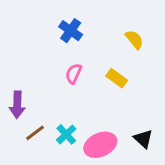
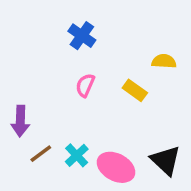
yellow semicircle: (134, 39) -> (164, 61), moved, turned -48
black triangle: (143, 139) -> (166, 160), size x1.4
pink ellipse: (100, 145) -> (116, 167), turned 52

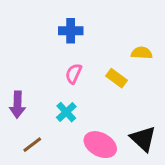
blue cross: (82, 36) -> (71, 31), turned -35
brown line: (41, 154) -> (32, 145), moved
cyan cross: (77, 155) -> (66, 112), moved

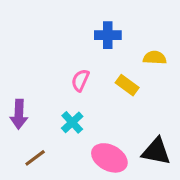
blue cross: (71, 31) -> (108, 35), moved
black triangle: (143, 139) -> (156, 151), turned -32

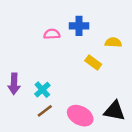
pink semicircle: (80, 80) -> (52, 34), moved, turned 63
cyan cross: (72, 122) -> (42, 90), moved
brown line: (35, 158) -> (45, 111), moved

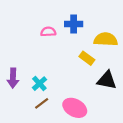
yellow semicircle: (113, 42) -> (106, 39), size x1.5
black triangle: (114, 111) -> (107, 80), moved

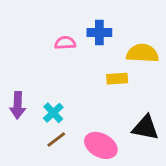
yellow rectangle: (87, 58) -> (117, 79), turned -40
black triangle: (107, 80) -> (145, 128), moved

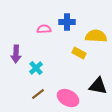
yellow rectangle: (117, 79) -> (79, 53), turned 32
purple arrow: (18, 105) -> (16, 54), moved
cyan cross: (53, 113) -> (36, 68), moved

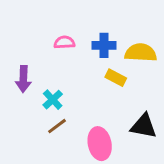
blue cross: (67, 22) -> (104, 45), moved
brown line: (38, 94) -> (57, 126), moved
pink ellipse: (68, 98) -> (100, 144), turned 50

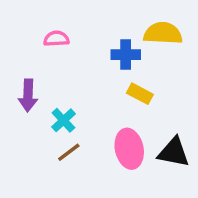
pink semicircle: (64, 42) -> (56, 39), moved
yellow semicircle: (141, 53) -> (163, 33), moved
pink ellipse: (100, 144) -> (129, 149), moved

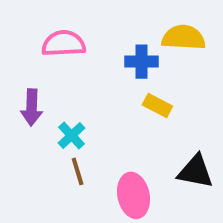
pink semicircle: (56, 39) -> (64, 44), size x1.5
pink ellipse: (129, 149) -> (133, 195), moved
brown line: (69, 152) -> (78, 171), turned -70

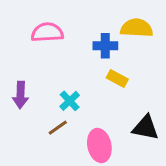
purple arrow: (32, 108) -> (20, 95), moved
cyan cross: (72, 135) -> (70, 101), moved
brown line: (78, 171) -> (58, 128), turned 72

